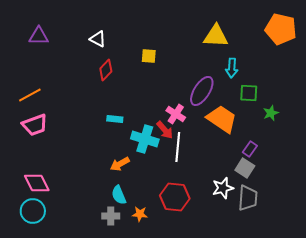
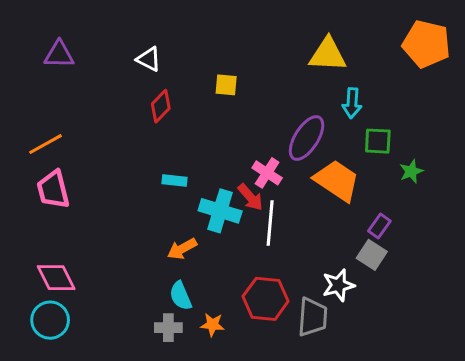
pink trapezoid: (35, 125) -> (53, 190), turned 96
gray trapezoid: (248, 198) -> (313, 317), moved

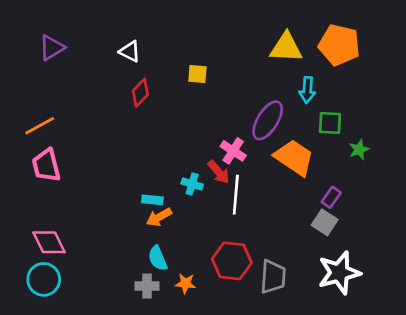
orange pentagon: (426, 44) -> (339, 45), moved
purple triangle: (59, 55) -> (52, 48), turned -32
cyan rectangle: (175, 180) -> (152, 200), moved
cyan cross: (220, 211) -> (192, 184), size x0.6
white star: (338, 285) -> (339, 273), moved, size x1.5

